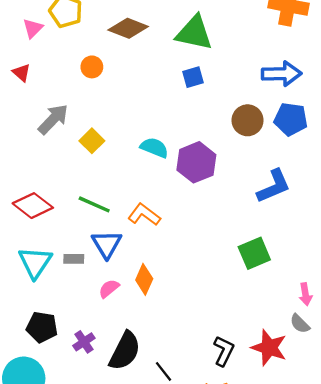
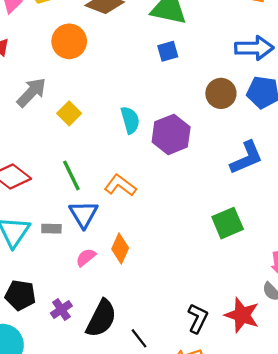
orange circle: (92, 67) -> (69, 41), size x1.6
cyan semicircle: (154, 148) -> (130, 120), turned 52
green line: (94, 204) -> (71, 175), turned 40

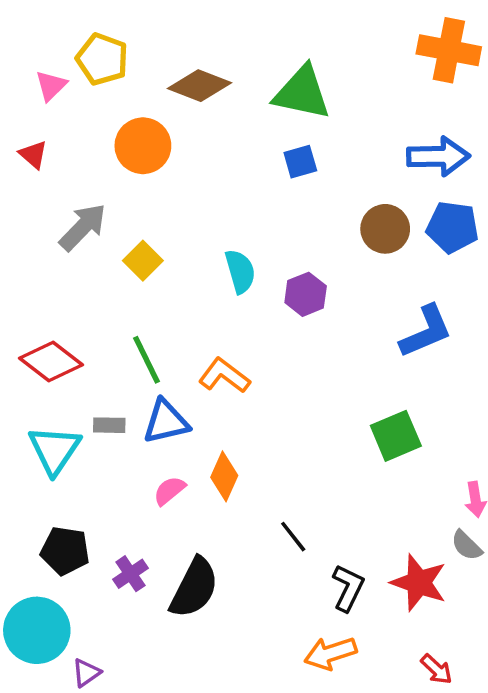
purple hexagon: (171, 134) -> (306, 294), size x0.7
blue triangle: (84, 214) -> (166, 422), turned 48
gray rectangle: (51, 229) -> (109, 425), moved
black line: (139, 338) -> (293, 537), moved

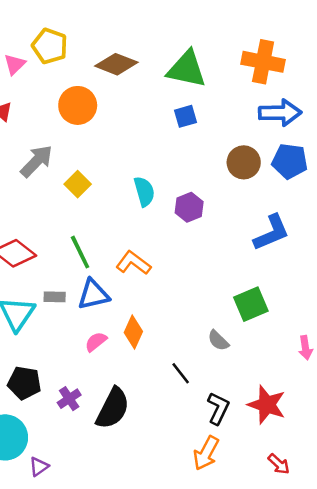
orange cross: (449, 50) -> (263, 62), moved
gray semicircle: (467, 545) -> (218, 340), moved
orange arrow: (330, 653) -> (206, 453), turned -44

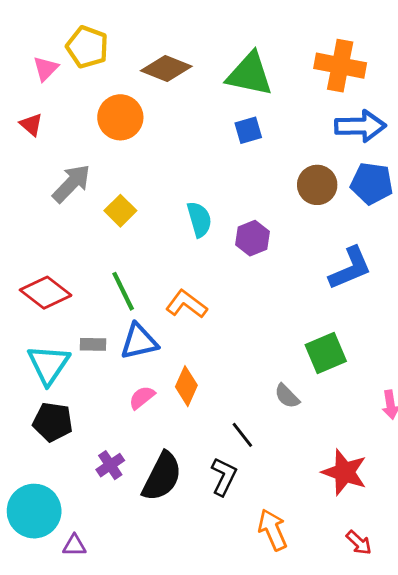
black pentagon: (24, 383) -> (53, 422), moved
black L-shape: (218, 408) -> (224, 477), moved
orange arrow: (206, 453) -> (273, 530), turned 128
purple triangle: (39, 467) -> (74, 546), turned 35

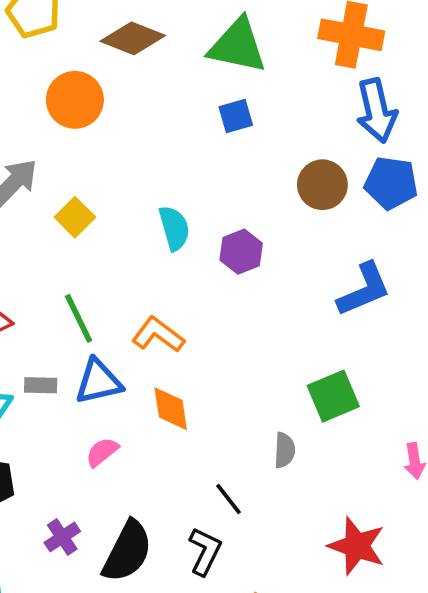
blue arrow: (360, 126) -> (377, 111), turned 78
orange diamond: (186, 386) -> (171, 409), moved, turned -33
gray semicircle: (287, 396) -> (284, 450), turned -132

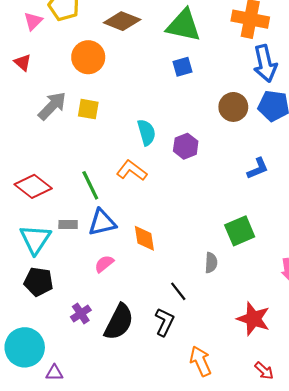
yellow square: (75, 217) -> (88, 109), moved, turned -35
blue L-shape: (364, 289) -> (258, 168), size x0.7
orange L-shape: (158, 335) -> (132, 171), moved

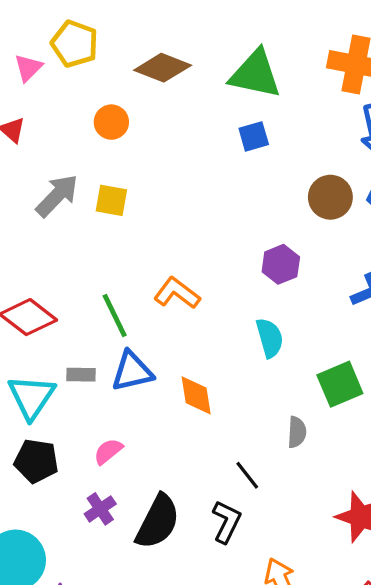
orange circle: (88, 57) -> (111, 122), size x0.7
cyan semicircle: (146, 132) -> (270, 338), moved
purple hexagon: (186, 146) -> (281, 264), moved
pink semicircle: (104, 264) -> (108, 451), moved

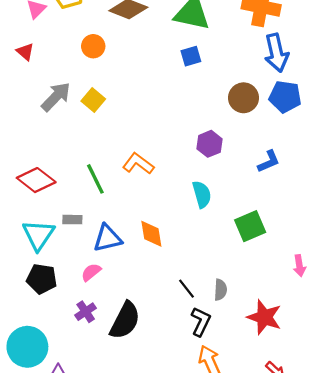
yellow square: (111, 200) -> (93, 100), turned 30
blue triangle: (132, 371) -> (107, 238), moved
gray semicircle: (297, 432) -> (220, 290), moved
black L-shape: (226, 522) -> (201, 322), moved

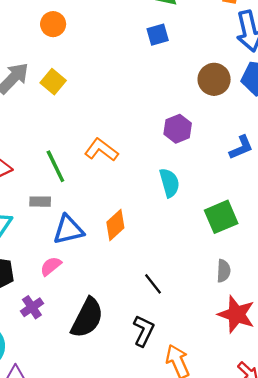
gray rectangle: (72, 220) -> (40, 202), moved
orange diamond: (151, 234) -> (115, 225), turned 56
gray semicircle: (220, 290) -> (223, 271), moved
purple cross: (86, 312) -> (32, 307), moved
black L-shape: (201, 322) -> (144, 331), moved

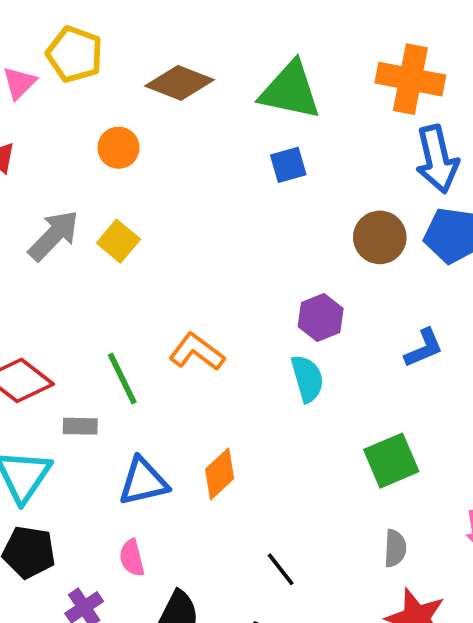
cyan semicircle: (169, 183) -> (307, 379), moved
gray rectangle: (40, 202) -> (80, 426), moved
pink semicircle: (51, 266) -> (132, 558), moved, turned -65

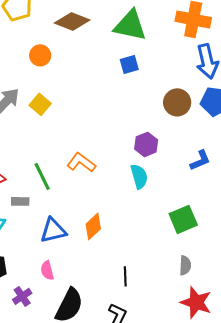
black line: (281, 569) -> (125, 276), turned 36

